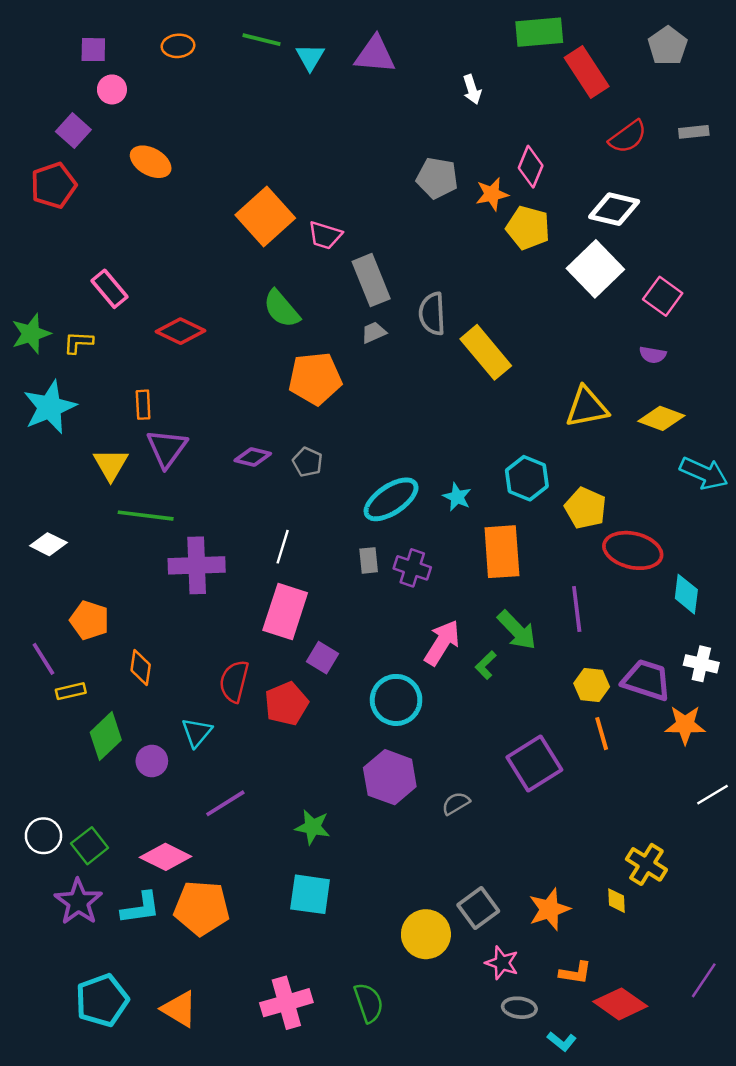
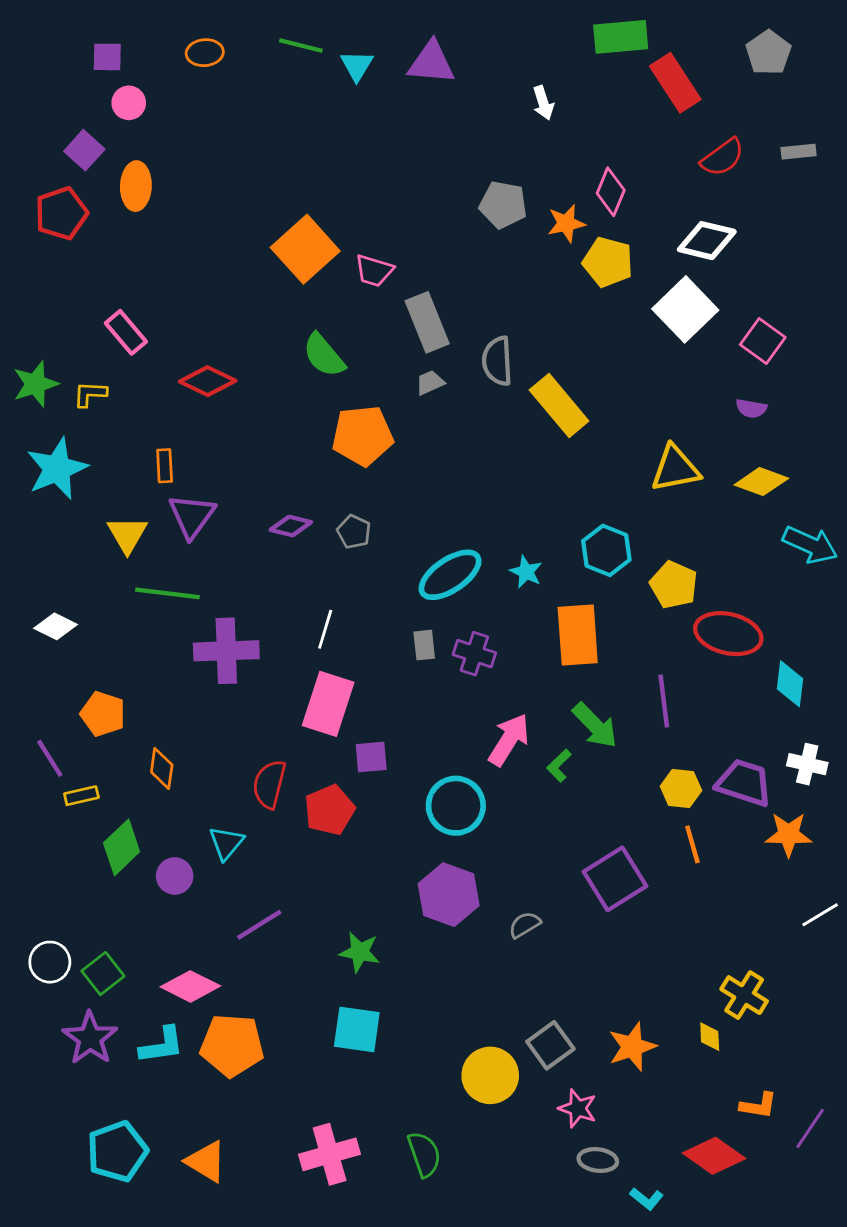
orange ellipse: (151, 162) -> (136, 186), moved, turned 63
purple square: (323, 658) -> (371, 757), turned -36
orange L-shape: (575, 973) -> (758, 1105), moved

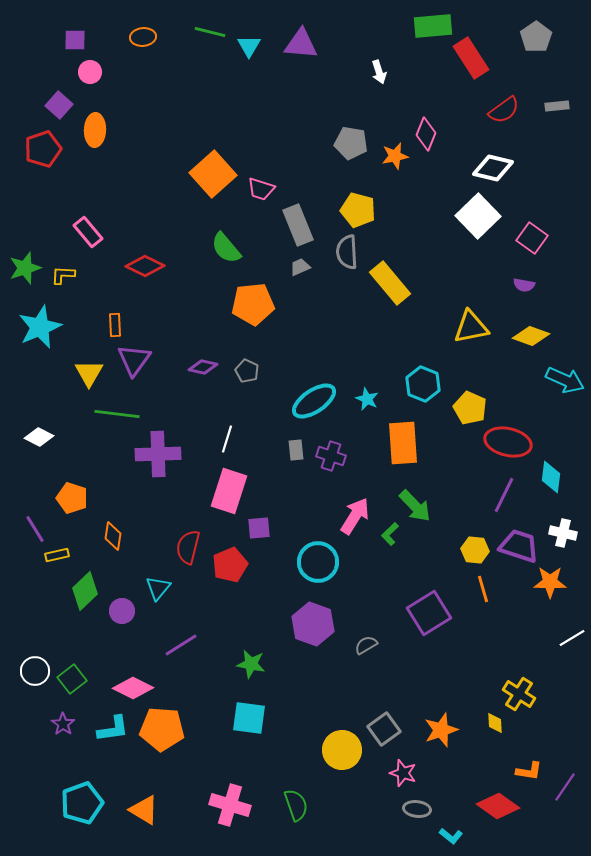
yellow pentagon: (608, 262) -> (358, 210), moved
purple line: (664, 701) -> (504, 495), moved, turned 33
purple star: (90, 1038) -> (63, 724), size x0.6
pink cross: (330, 1154) -> (230, 805), turned 33

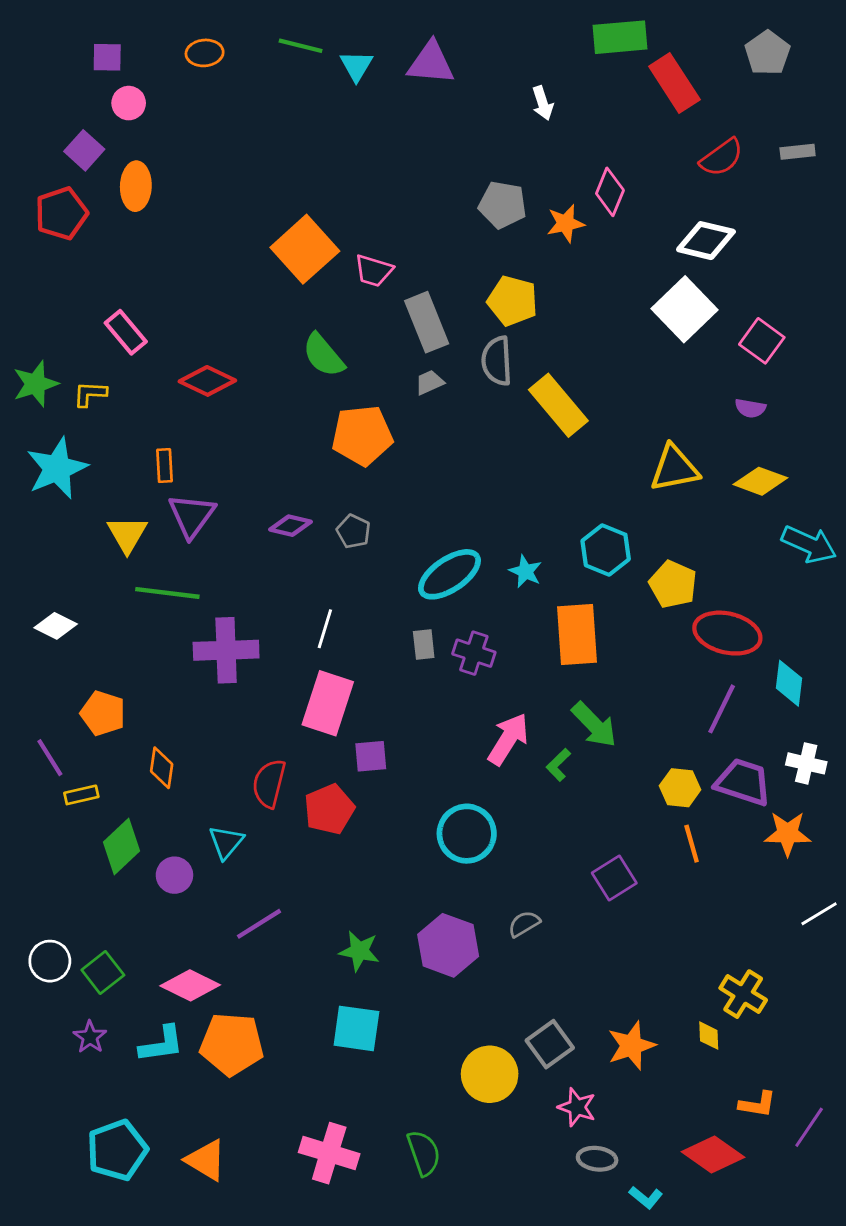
cyan circle: (318, 562) -> (467, 834), moved
purple square: (429, 613) -> (614, 878), size x0.7
purple hexagon: (313, 624) -> (448, 945), moved

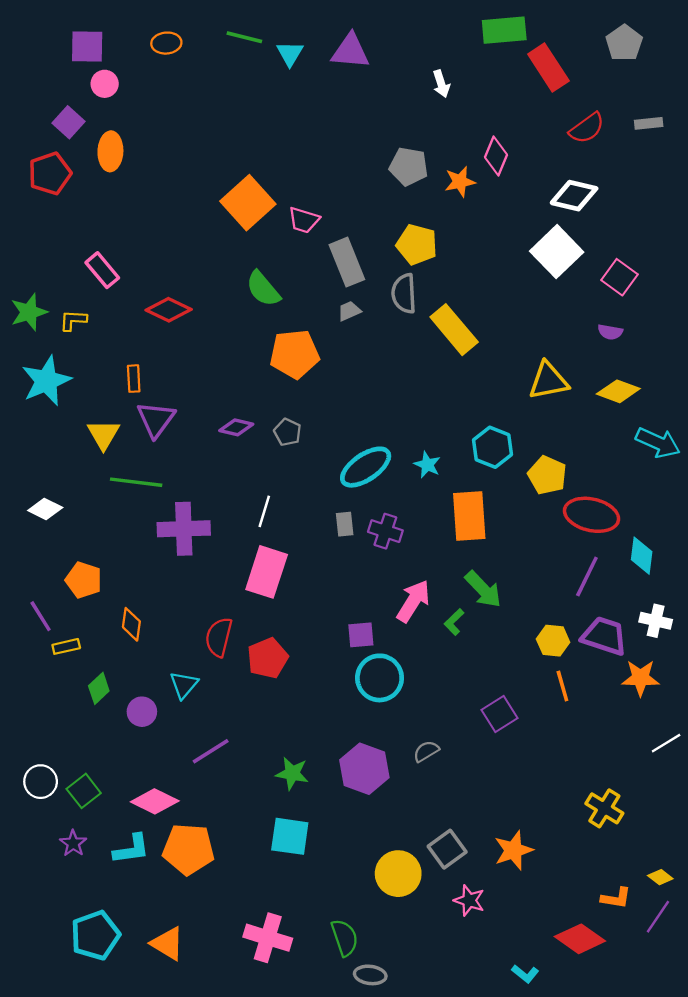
purple square: (107, 57) -> (87, 47), size x1.4
purple square: (371, 756) -> (361, 635), moved
green diamond: (121, 846) -> (99, 688), size x0.7
yellow diamond: (709, 1036) -> (660, 877), moved, turned -50
gray ellipse: (597, 1159) -> (370, 975), moved

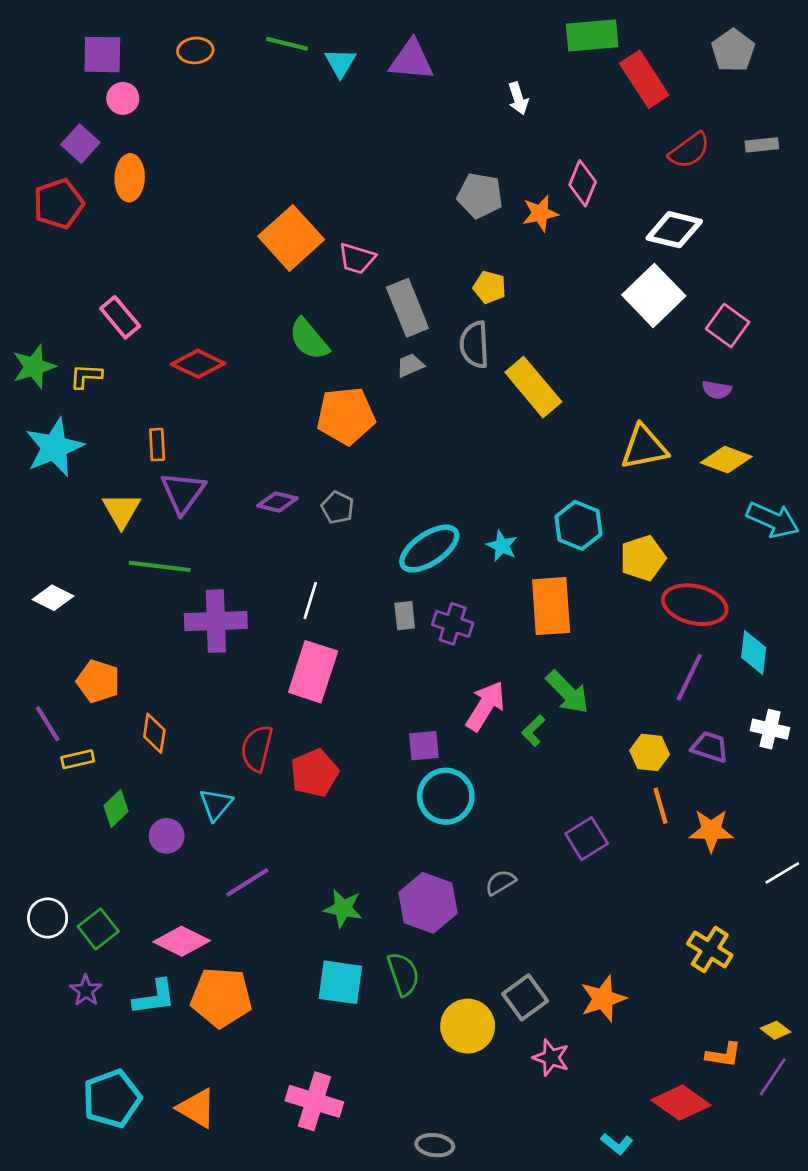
yellow pentagon: (417, 245) -> (490, 287), size x0.7
yellow pentagon: (547, 475) -> (643, 558), turned 30
purple trapezoid: (604, 636) -> (710, 747), size x0.7
orange star: (640, 678) -> (711, 830), moved
green semicircle: (345, 938) -> (403, 974), moved

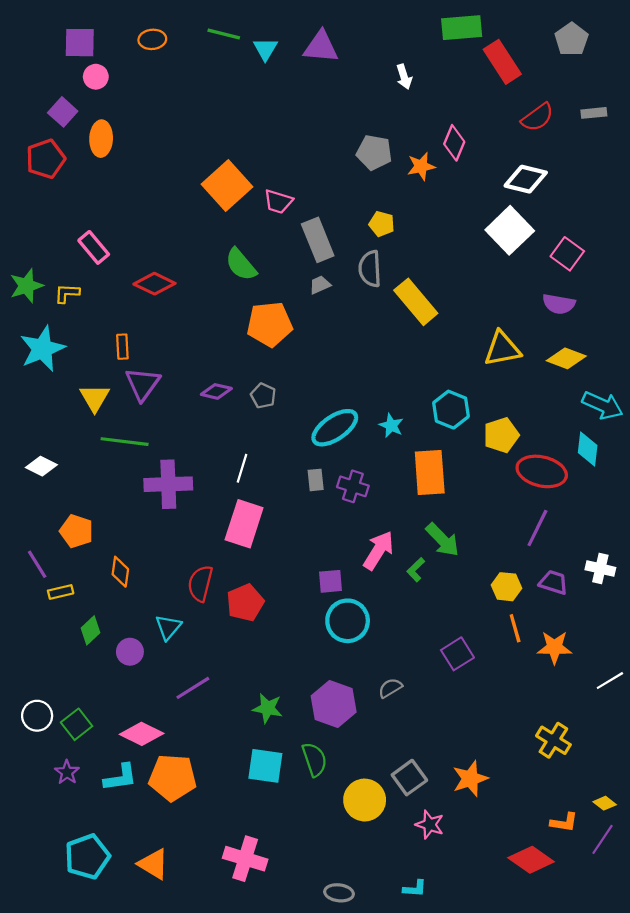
purple semicircle: (717, 390) -> (559, 304), size x1.4
cyan diamond: (754, 653) -> (588, 449), moved
cyan L-shape: (617, 1144) -> (415, 889), moved, turned -35

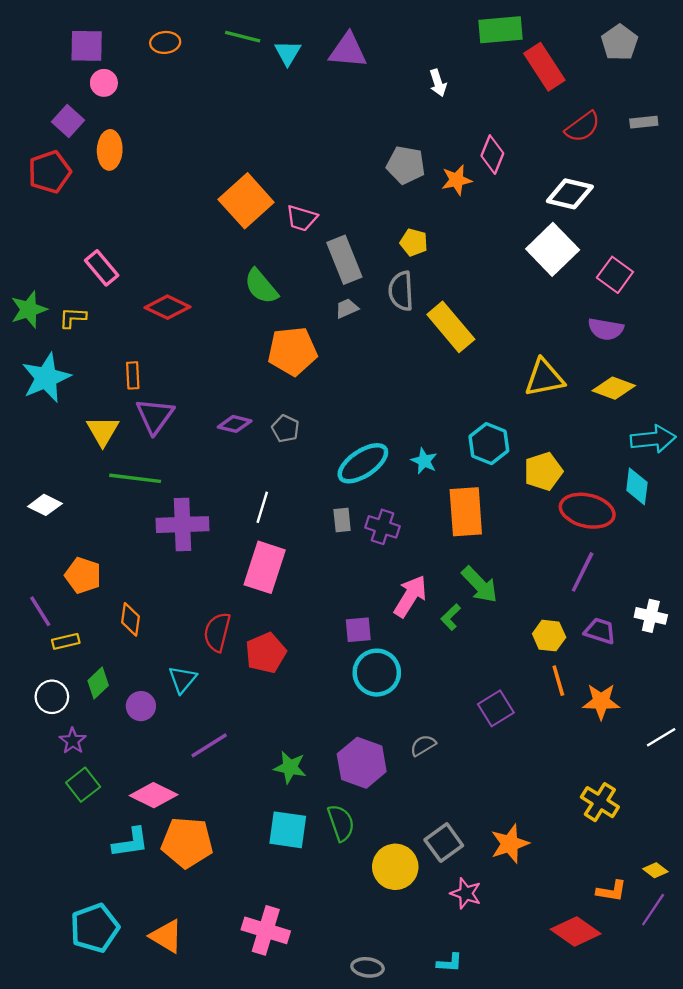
cyan arrow: (603, 405) -> (653, 439), turned -30
white circle: (37, 716) -> (52, 697), moved
purple star: (67, 772) -> (73, 741), moved

